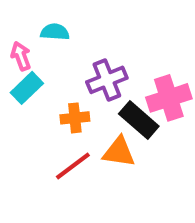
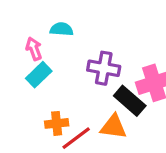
purple cross: (107, 80) -> (104, 68), turned 32
orange cross: (75, 118) -> (57, 123), moved

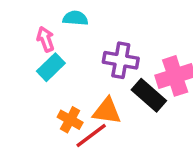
orange cross: (57, 123) -> (70, 120), turned 35
orange triangle: (113, 127) -> (107, 111), moved

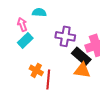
orange triangle: (107, 111) -> (82, 70), moved
red line: (91, 136) -> (48, 79), turned -48

